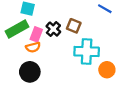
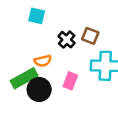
green rectangle: (17, 29) -> (24, 78), moved
pink rectangle: (36, 34) -> (70, 81), moved

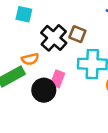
black cross: (67, 40) -> (54, 38), size x1.5
black circle: (39, 90) -> (44, 90), moved

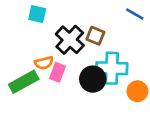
pink rectangle: (57, 79) -> (58, 72), moved
black circle: (44, 90) -> (93, 79), moved

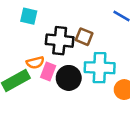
black cross: (70, 40) -> (60, 41), turned -36
black circle: (93, 79) -> (69, 78), moved

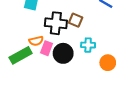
cyan cross: (100, 68) -> (88, 45), size x0.6

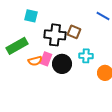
orange semicircle: (36, 41) -> (35, 61), moved
green rectangle: (21, 55) -> (17, 46), moved

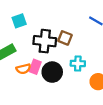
cyan square: (31, 16) -> (19, 21), turned -32

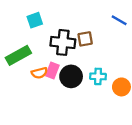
brown square: (65, 38) -> (85, 39), turned -32
cyan cross: (78, 64) -> (98, 76), moved

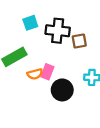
black cross: (63, 42) -> (58, 31), moved
black circle: (71, 76) -> (62, 90), moved

